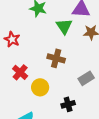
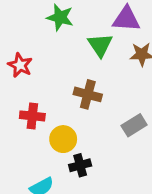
red cross: (20, 72) -> (32, 116), turned -35
black cross: (68, 104) -> (80, 165), moved

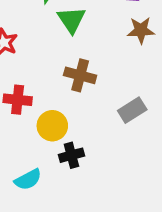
green triangle: (100, 45) -> (71, 20), moved

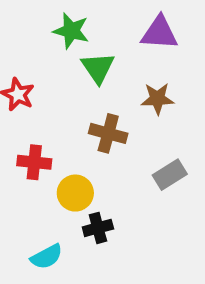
brown star: (141, 30) -> (157, 99), moved

